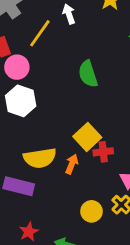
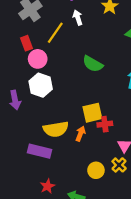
green semicircle: (88, 74) -> (93, 64), turned -42
yellow square: (87, 137) -> (92, 113), turned 30

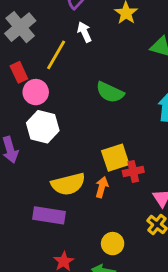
yellow circle: (96, 170) -> (113, 244), moved

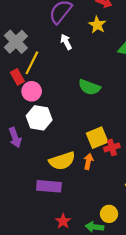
yellow line: (56, 55) -> (32, 63), moved
yellow circle: (113, 244) -> (109, 214), moved

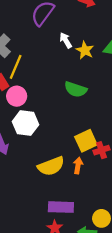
yellow star: (97, 25) -> (85, 50), moved
white arrow: (66, 42) -> (66, 40), moved
purple rectangle: (49, 186) -> (61, 207), moved

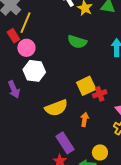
orange arrow: (78, 166) -> (85, 120), moved
purple rectangle: (61, 207) -> (65, 143), turned 55

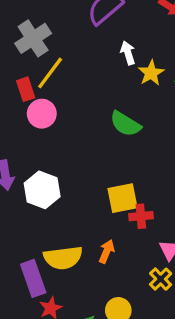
white hexagon: (34, 71) -> (42, 190), moved
yellow semicircle: (56, 108) -> (63, 258), moved
purple rectangle: (65, 143) -> (33, 278), moved

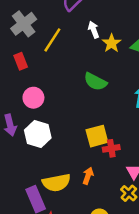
yellow line: (50, 73) -> (52, 40), moved
pink circle: (42, 114) -> (33, 98), moved

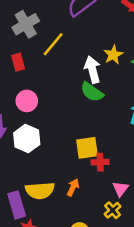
white arrow: (94, 30) -> (92, 70), moved, size x1.5

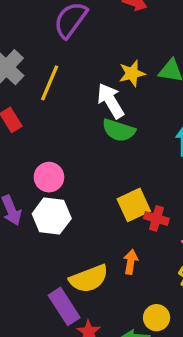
yellow star: (113, 55) -> (132, 73), turned 30
pink circle: (27, 101) -> (49, 177), moved
red cross: (100, 162) -> (156, 218), turned 35

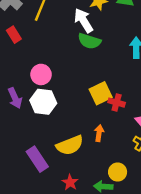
purple rectangle: (64, 306) -> (37, 159), moved

